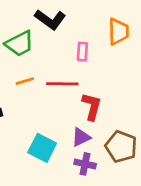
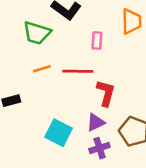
green trapezoid: (20, 44) -> (37, 33), turned 44
purple cross: (85, 164) -> (99, 148), turned -30

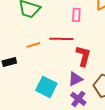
orange line: (42, 69) -> (33, 45), moved
purple cross: (99, 148) -> (78, 99), turned -35

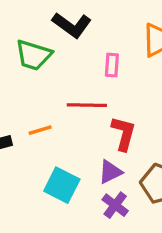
orange line: (33, 45) -> (40, 130), moved

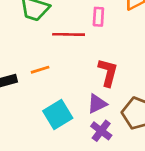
red line: (87, 105) -> (69, 34), moved
cyan square: (62, 185) -> (58, 115), turned 32

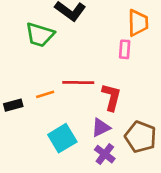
pink rectangle: (98, 17) -> (125, 49), moved
red line: (69, 34) -> (78, 82), moved

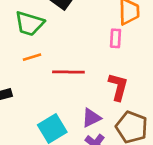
orange line: (45, 94) -> (32, 57), moved
red L-shape: (111, 97) -> (118, 87), moved

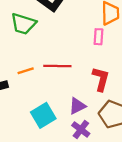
orange line: (32, 57) -> (26, 71), moved

